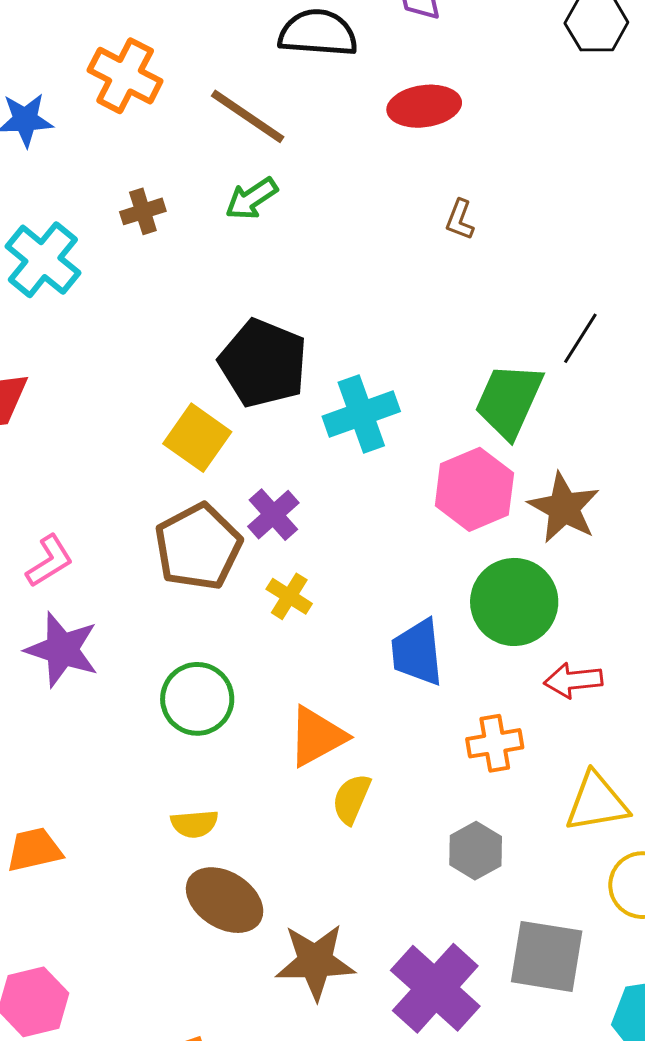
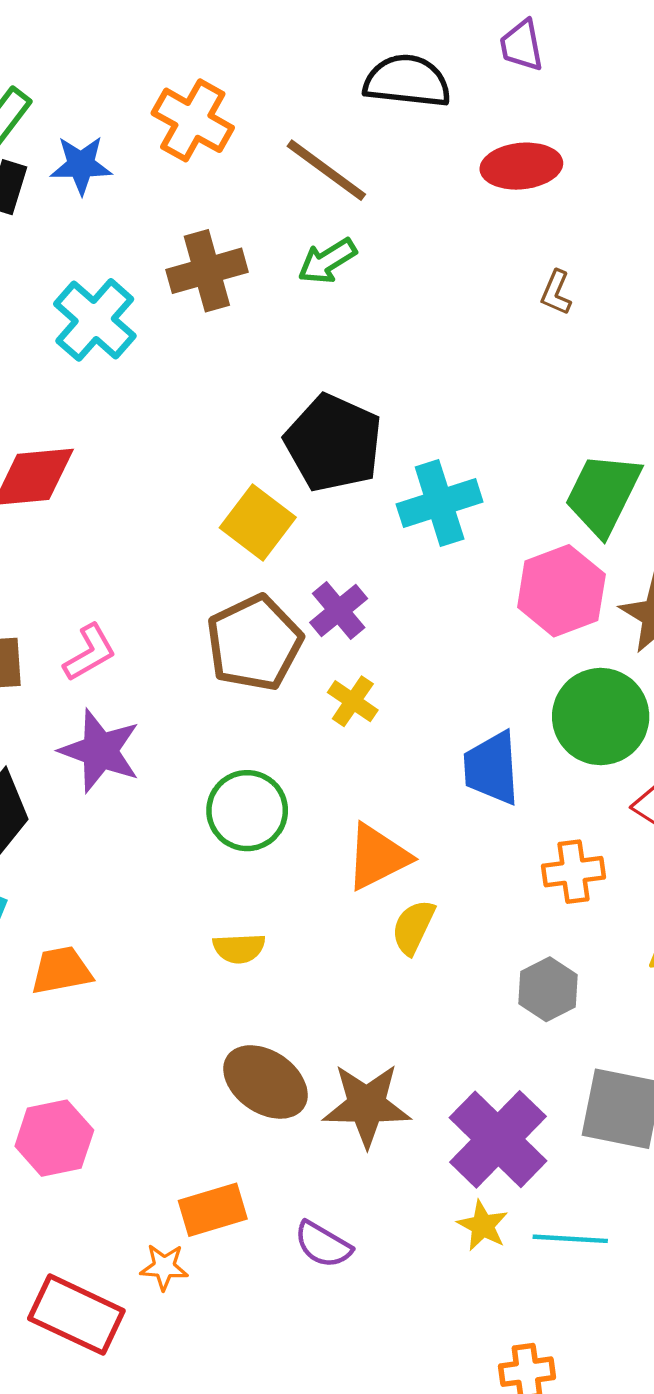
brown cross: (143, 211) -> (207, 271), size x1.6
brown ellipse: (225, 900) -> (265, 1082), moved

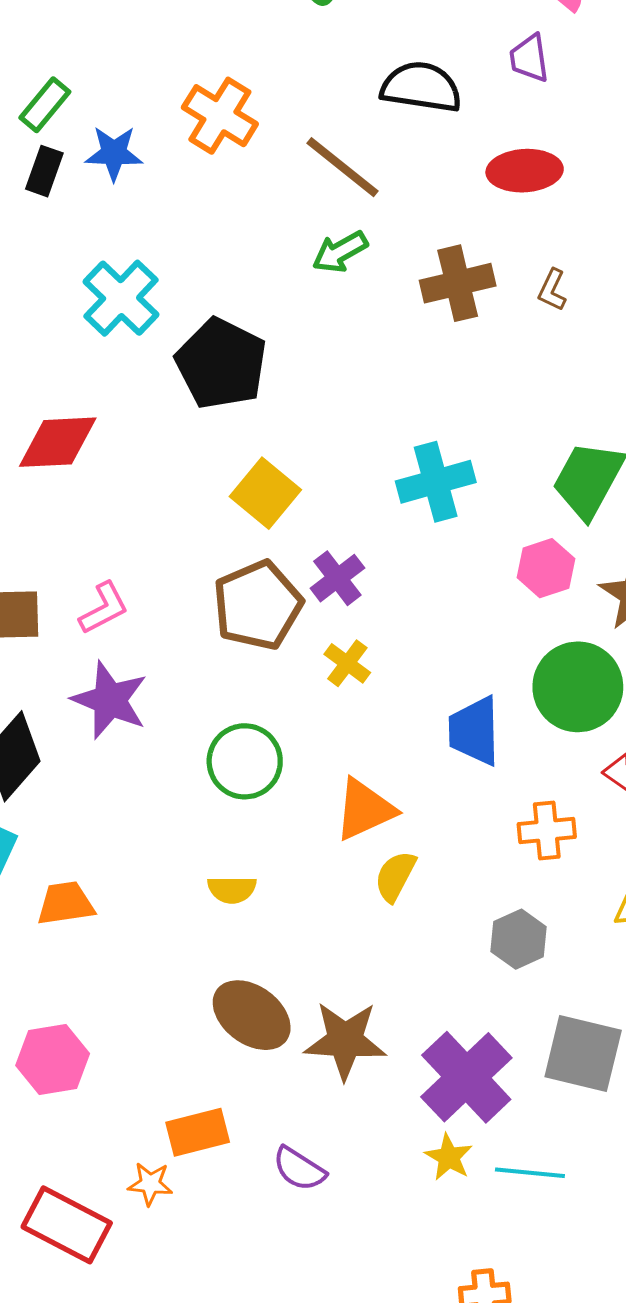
brown cross: (207, 271) -> (458, 283), moved
black pentagon: (333, 443) -> (221, 364), moved
pink hexagon: (561, 591) -> (546, 568), size x0.7

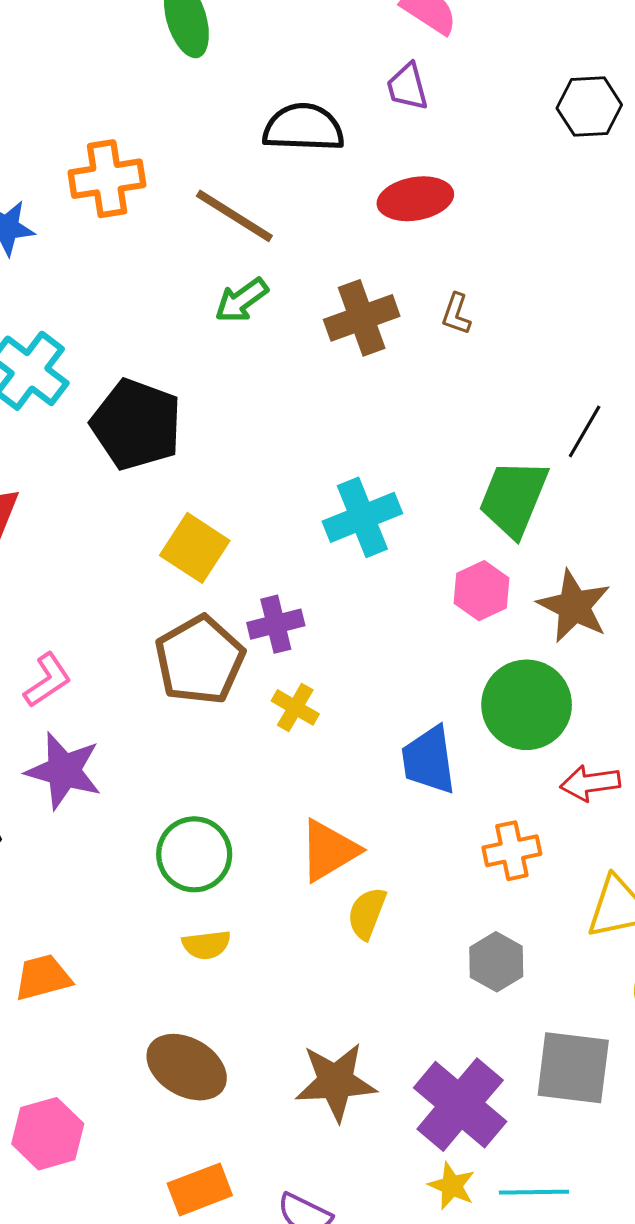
orange cross: (220, 116) -> (107, 179), turned -34
purple cross: (337, 578) -> (276, 624), turned 30
green circle: (245, 761) -> (194, 854), moved
brown ellipse: (252, 1015) -> (187, 1067), moved

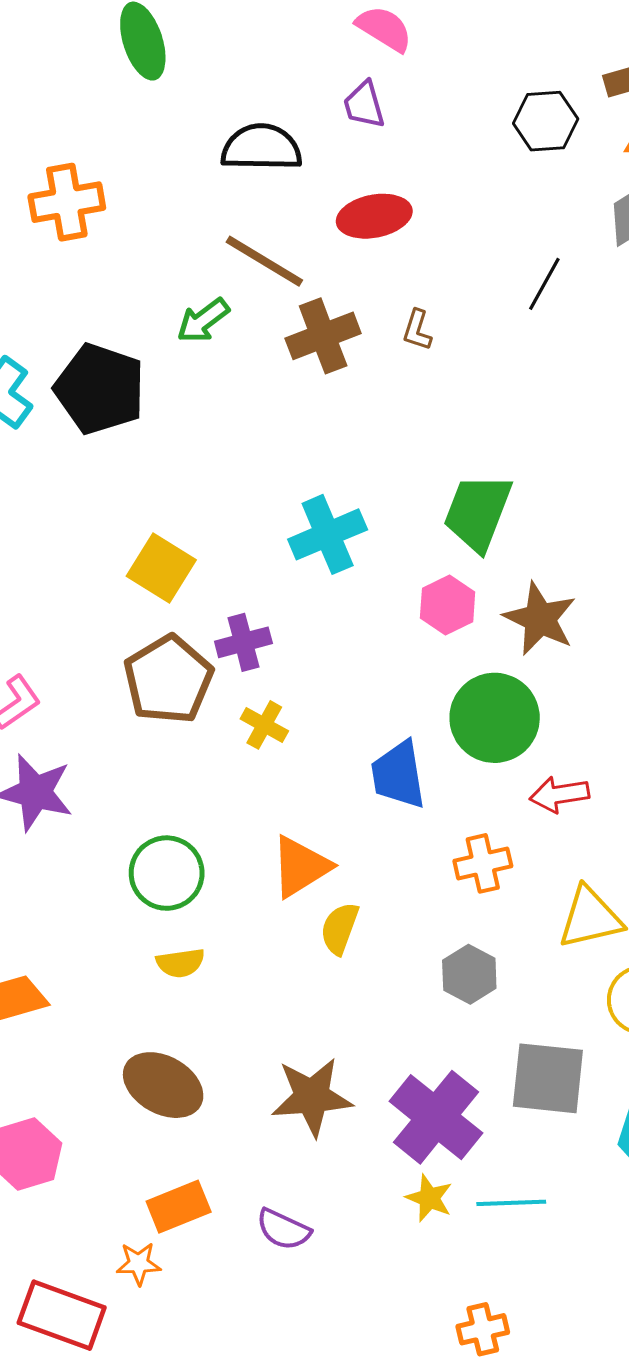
brown line: (234, 216) -> (264, 261), moved
black pentagon: (136, 424) -> (100, 389), moved
black line: (585, 431) -> (544, 284), moved

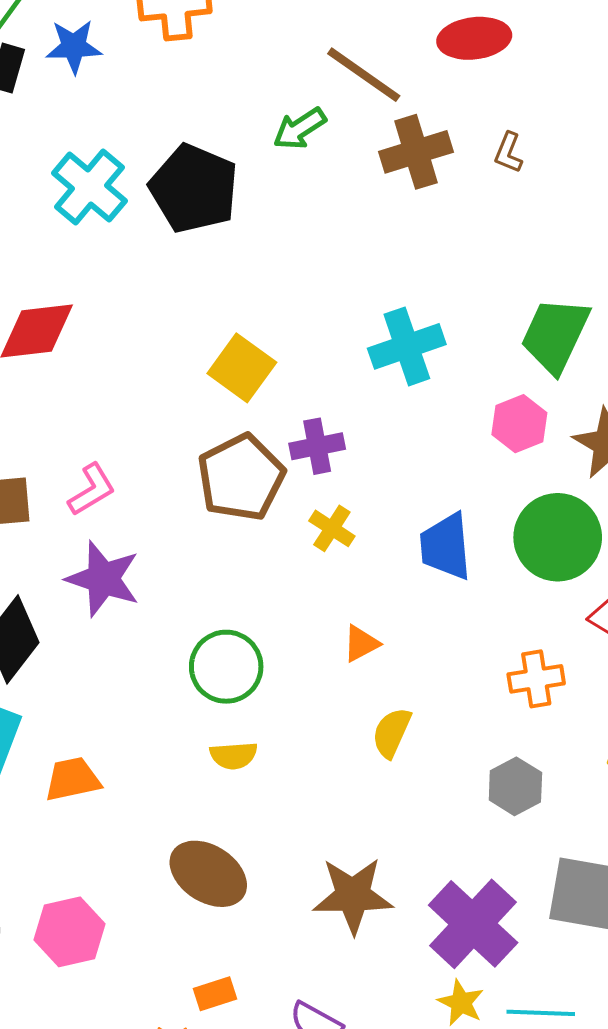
blue trapezoid: (398, 775) -> (446, 546), moved
orange triangle: (301, 867) -> (361, 644), moved, size x0.6
orange rectangle: (179, 1207) -> (215, 994), size x0.7

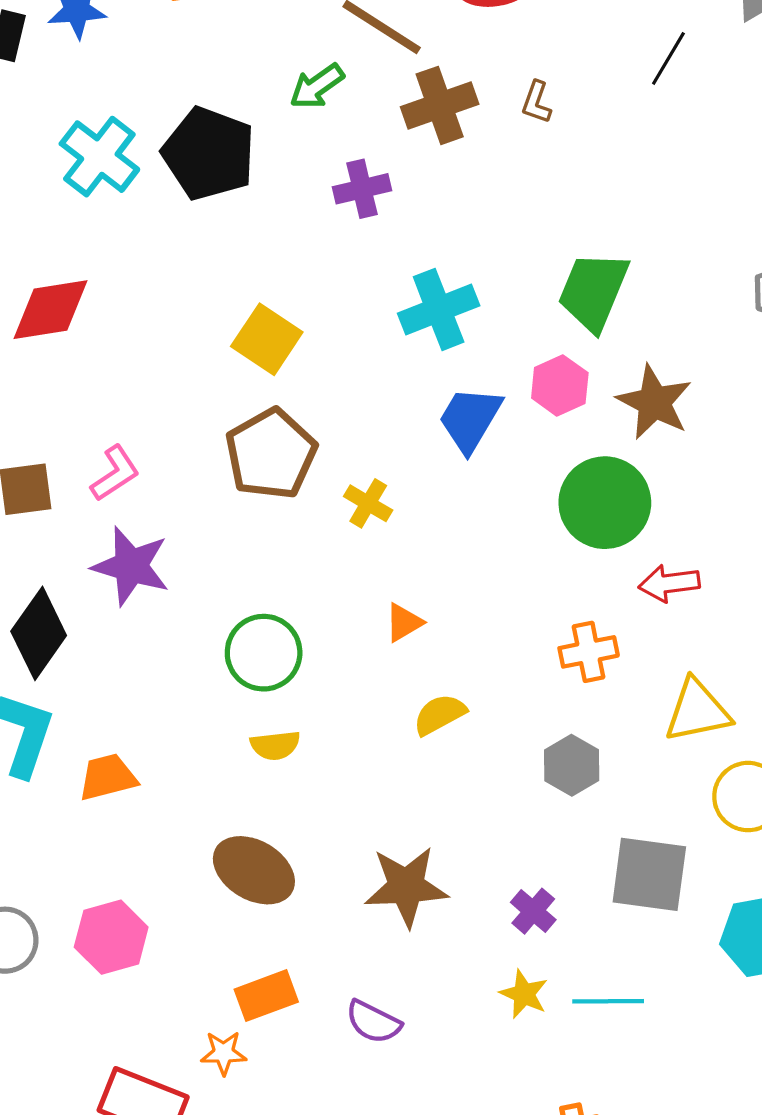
purple cross: (317, 446) -> (362, 189), moved
blue trapezoid: (446, 546) -> (470, 419), moved, turned 38
yellow semicircle: (392, 733) -> (440, 714), turned 40
purple cross: (473, 924) -> (533, 911), size x0.5
orange rectangle: (215, 994) -> (266, 996), size x1.4

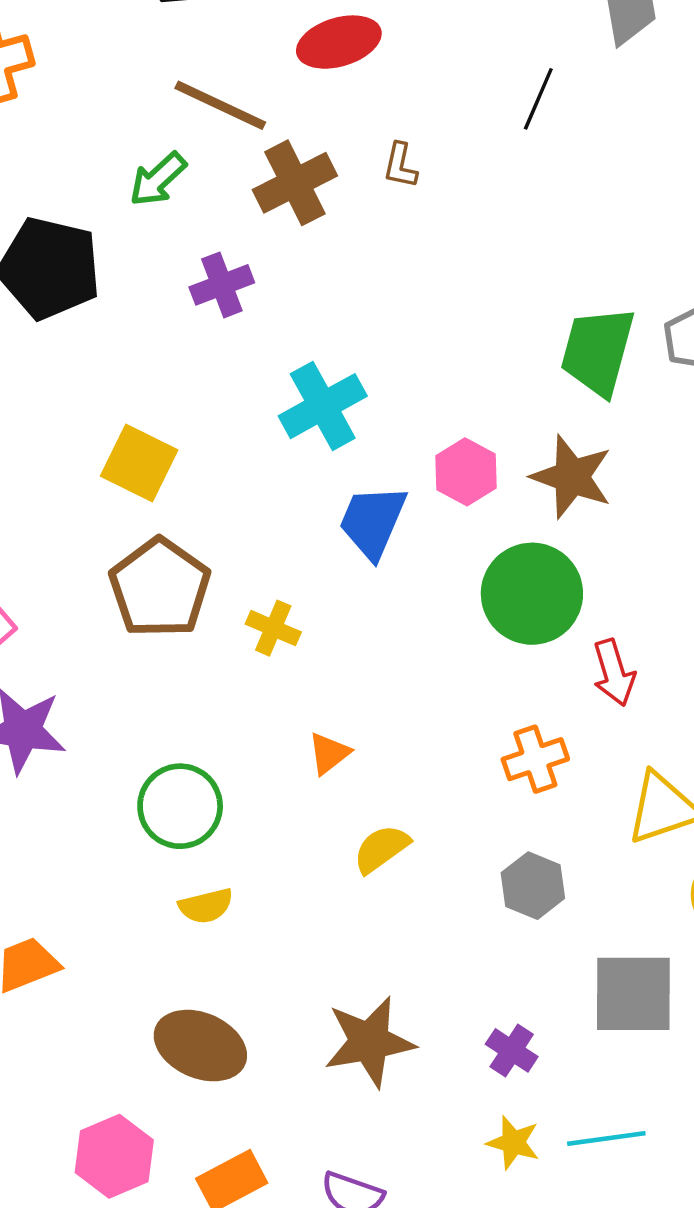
green trapezoid: (593, 291) -> (598, 351), moved
red arrow: (669, 583) -> (614, 673), turned -92
pink hexagon: (111, 937) -> (114, 1156), moved

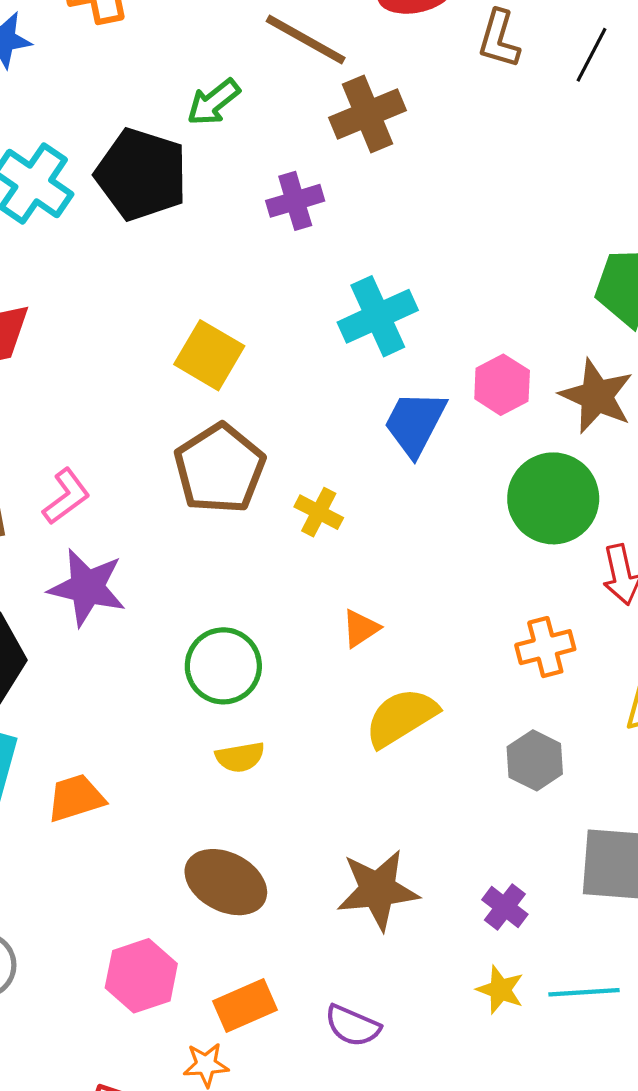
brown L-shape: (400, 166) -> (499, 39), moved, size x1.4
green arrow: (158, 179) -> (213, 102), moved
yellow semicircle: (381, 849) -> (401, 717), size x1.4

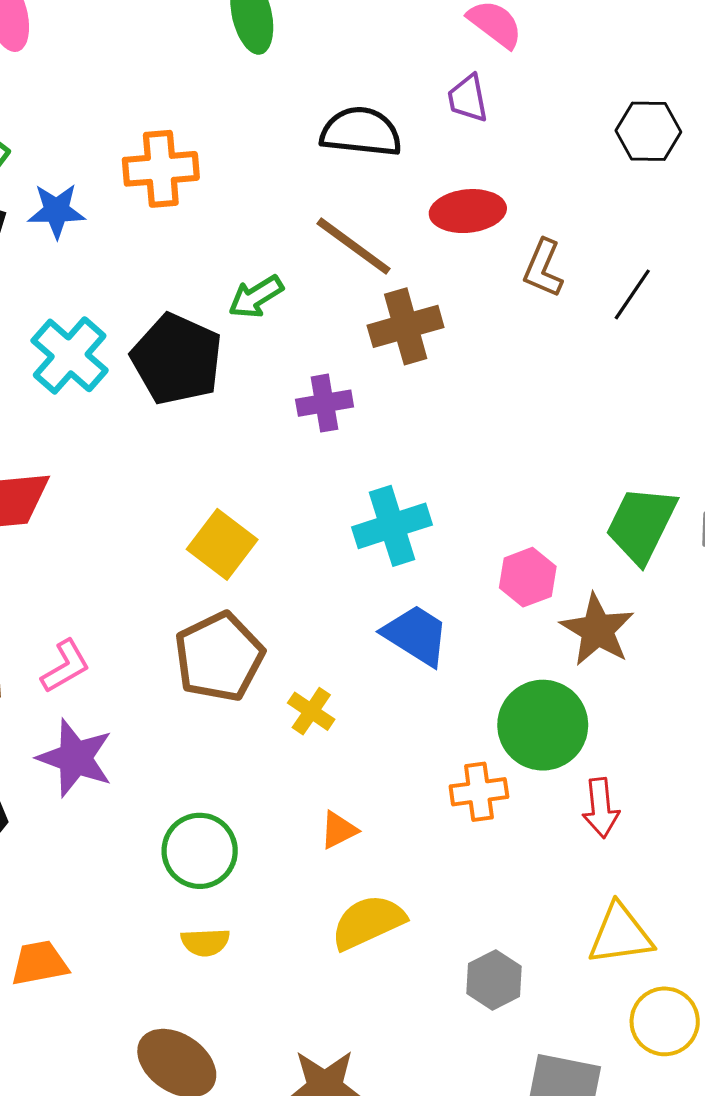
pink hexagon: (502, 385) -> (528, 577), moved
blue trapezoid: (415, 423) -> (416, 635), turned 88
orange cross: (545, 647) -> (479, 792), moved

